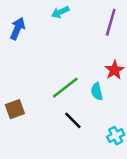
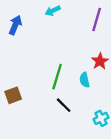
green line: (65, 88) -> (57, 77), turned -35

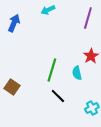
brown square: (13, 95) -> (12, 87), turned -35

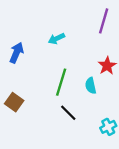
cyan arrow: (48, 10) -> (56, 39), moved
blue arrow: (14, 23) -> (16, 53), moved

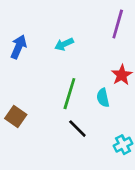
blue arrow: (16, 53) -> (19, 47), moved

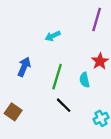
blue arrow: (19, 47) -> (24, 67), moved
brown square: (16, 116) -> (13, 112), moved

